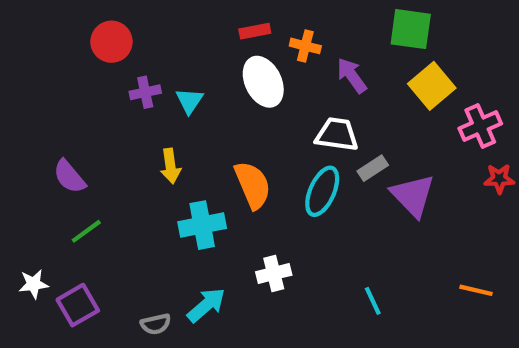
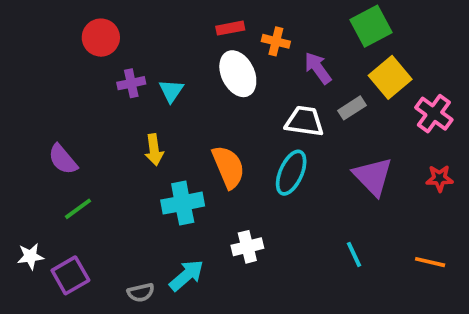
green square: (411, 29) -> (371, 26), turned -36
pink cross: (480, 126) -> (434, 114), turned -30
gray rectangle: (373, 168) -> (352, 108), moved
red star: (499, 179) -> (440, 178), moved
cyan line: (373, 301) -> (354, 254), moved

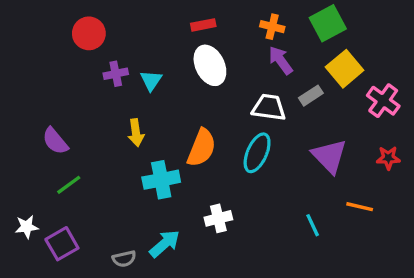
orange cross: (276, 41) -> (272, 27), moved
orange semicircle: (228, 167) -> (202, 148), turned 45
orange line: (430, 262) -> (360, 207), moved

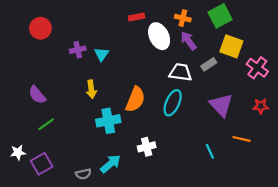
red circle: (89, 33) -> (40, 28), moved
white ellipse: (210, 65) -> (159, 36), moved
yellow square: (345, 69) -> (231, 46), turned -30

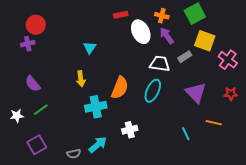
purple cross: (78, 50) -> (28, 44), moved
white star: (18, 152) -> (17, 116), moved

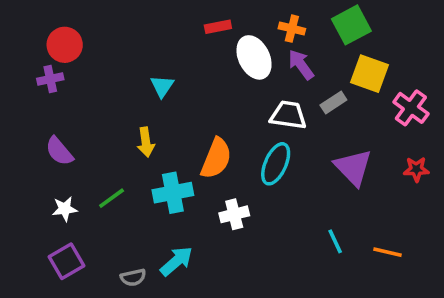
green line: (41, 110) -> (112, 198), moved
white star: (17, 116) -> (65, 209), moved
orange line: (214, 123) -> (387, 252), moved
white cross: (130, 130) -> (234, 214), moved

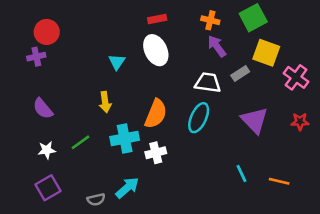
white ellipse: (254, 57) -> (156, 50), moved
white cross: (234, 214) -> (156, 153), moved

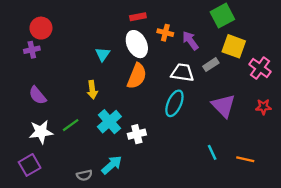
orange cross: (210, 20) -> (165, 33), moved
orange semicircle: (156, 114) -> (137, 76), moved
cyan cross: (125, 138) -> (109, 122), turned -30
white star: (47, 150) -> (41, 132), size x1.5
purple square: (48, 188) -> (30, 165), moved

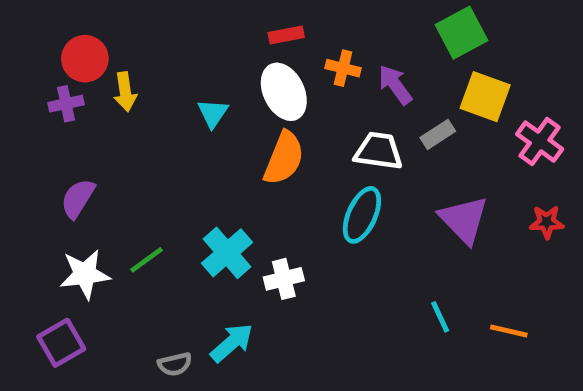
yellow arrow: (92, 90) -> (125, 92), moved
purple semicircle: (38, 95) -> (78, 198), turned 72

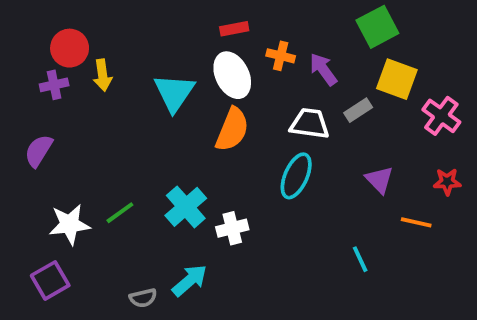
cyan triangle: (213, 113) -> (174, 93), size x1.6
purple semicircle: (78, 198) -> (39, 151), moved
purple triangle: (464, 220) -> (379, 180), size x0.7
orange line: (509, 331) -> (416, 222), moved

